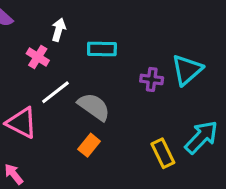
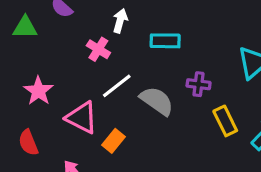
purple cross: (152, 79) -> (199, 84), moved
orange rectangle: (89, 145) -> (113, 141), moved
yellow rectangle: (163, 153) -> (225, 121), moved

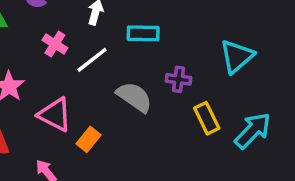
pink cross: (98, 49) -> (55, 44), moved
white line: (117, 86) -> (92, 60), moved

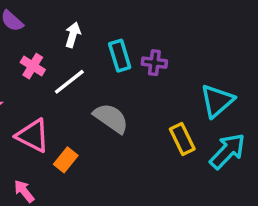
cyan rectangle: (143, 33) -> (120, 56), turned 72
cyan triangle: (237, 56) -> (217, 101), moved
purple cross: (179, 79) -> (154, 63), moved

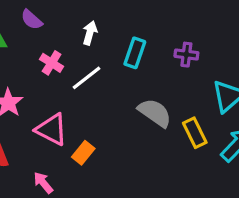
cyan rectangle: (120, 56) -> (135, 53), turned 36
purple cross: (154, 63) -> (186, 55), moved
gray semicircle: (111, 118) -> (155, 113), moved

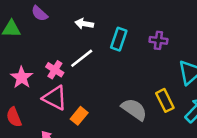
white arrow: (90, 33) -> (84, 24), turned -96
pink cross: (52, 63) -> (55, 70), moved
gray semicircle: (155, 113) -> (134, 109), moved

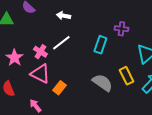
cyan rectangle: (119, 39) -> (100, 45), moved

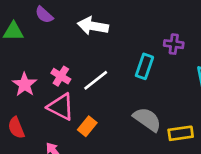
white arrow: (63, 16) -> (93, 26), size x1.5
white line: (61, 43) -> (96, 80), moved
yellow rectangle: (126, 76) -> (181, 133), moved, turned -72

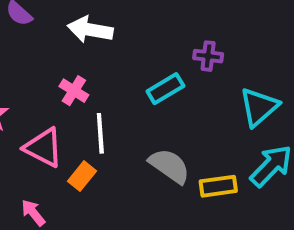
cyan rectangle: (144, 66) -> (165, 89), turned 40
pink cross: (61, 76) -> (74, 91), moved
white line: (96, 80) -> (100, 133), moved, turned -56

